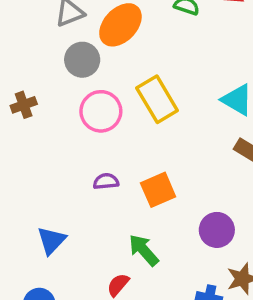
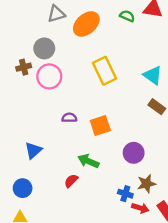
gray circle: (82, 60) -> (44, 48), moved
pink circle: (101, 111) -> (49, 76), moved
green arrow: (144, 250) -> (88, 161), turned -30

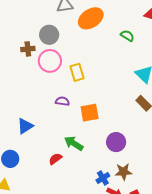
green semicircle: (127, 16) -> (127, 36), moved
yellow rectangle: (104, 71) -> (77, 72), moved, size x0.7
blue cross: (125, 194) -> (103, 178), turned 32

